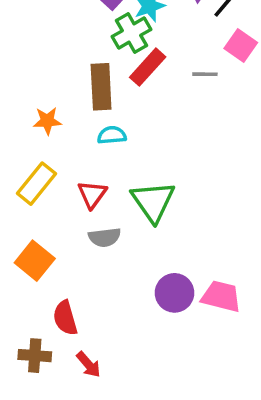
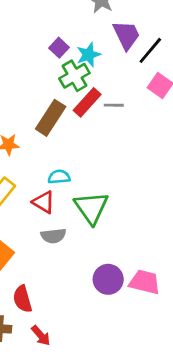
gray line: (205, 74) -> (114, 105), moved
brown rectangle: (101, 87) -> (51, 118), turned 36
cyan semicircle: (112, 135) -> (59, 177), moved
red triangle: (92, 194) -> (44, 202), turned -35

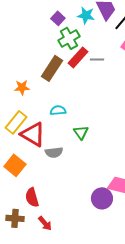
cyan star: (88, 55) -> (86, 15), moved, turned 30
red triangle: (44, 202) -> (33, 134), moved, size x1.5
green triangle: (91, 208) -> (81, 132), size x0.6
purple circle: (108, 279) -> (102, 198), moved

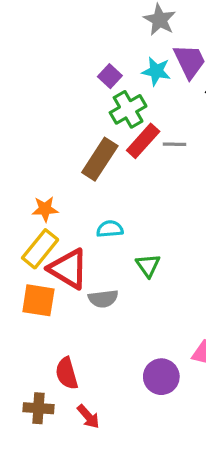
orange star: (22, 87) -> (45, 209), moved
orange square: (15, 165) -> (38, 300), moved, turned -30
purple circle: (102, 198) -> (161, 377), moved

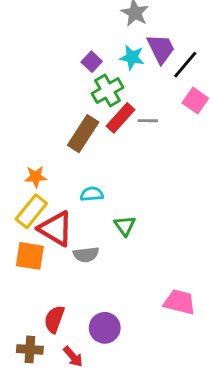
red semicircle: (67, 373) -> (54, 319), turned 36
purple circle: (161, 377) -> (105, 328), moved

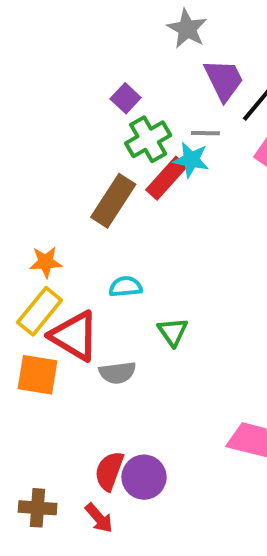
cyan star: (132, 57) -> (191, 160), moved
gray line: (148, 121) -> (205, 133), moved
red semicircle: (54, 319) -> (109, 471), moved

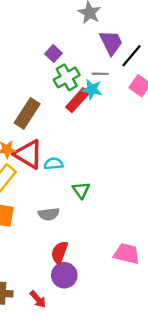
brown rectangle: (113, 201) -> (27, 113), moved
red triangle: (74, 336) -> (28, 154), moved
red semicircle: (109, 471) -> (60, 252), moved

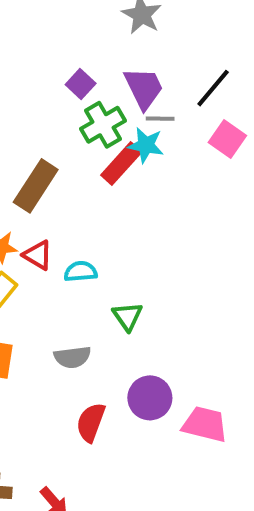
purple trapezoid: (111, 43) -> (144, 88), moved
red triangle: (28, 154) -> (38, 255), size x0.6
purple circle: (64, 275) -> (150, 398), moved

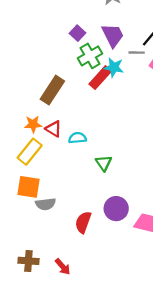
gray line: (160, 119) -> (137, 53), moved
gray semicircle: (72, 357) -> (46, 204), moved

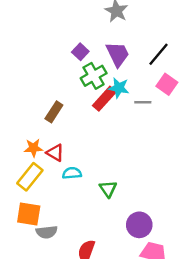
gray line: (137, 53) -> (143, 102), moved
brown rectangle: (52, 90) -> (54, 112), size x0.7
cyan semicircle: (77, 138) -> (72, 173), moved
purple circle: (116, 209) -> (139, 225), moved

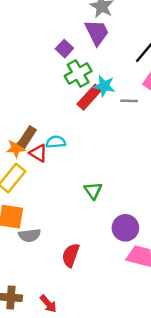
purple trapezoid: (118, 54) -> (97, 32), moved
brown rectangle: (54, 112) -> (27, 137), moved
cyan semicircle: (72, 173) -> (56, 142), moved

